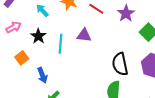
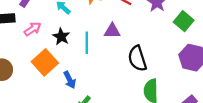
orange square: (22, 58) -> (45, 62), size x1.6
black semicircle: (120, 64) -> (137, 58), moved

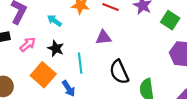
cyan line: (87, 43) -> (80, 63), moved
black semicircle: (137, 58) -> (119, 72), moved

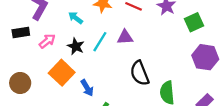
green square: (170, 20) -> (194, 22), turned 30
cyan line: (80, 63) -> (100, 42), moved, turned 36

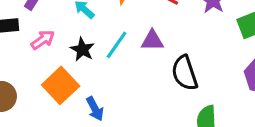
black semicircle: (140, 73) -> (185, 73), moved

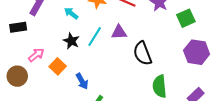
pink arrow: (43, 40) -> (36, 55), moved
orange square: (61, 85) -> (58, 66), size x0.7

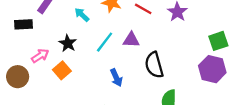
green square: (186, 18) -> (218, 41), moved
black star: (71, 41) -> (68, 43), moved
blue arrow: (82, 81) -> (116, 78), moved

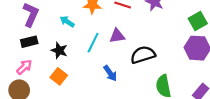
black rectangle: (24, 24) -> (29, 42), moved
pink arrow: (40, 56) -> (24, 67), moved
black semicircle: (154, 65) -> (143, 55), turned 100

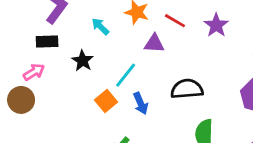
purple triangle: (117, 36) -> (154, 44), moved
cyan line: (93, 43) -> (126, 75), moved
orange square: (59, 76) -> (106, 101), moved

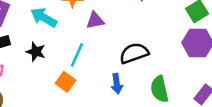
cyan arrow: (100, 26) -> (44, 17), size x1.5
blue arrow: (141, 103) -> (117, 84), moved, turned 30

